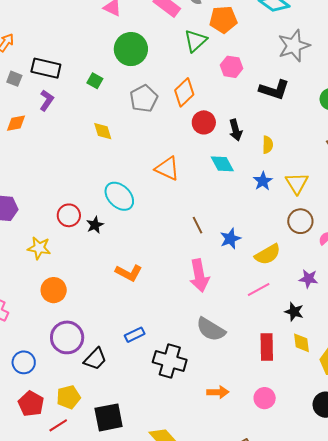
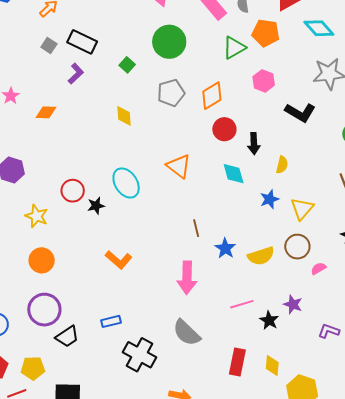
orange diamond: (16, 123) -> (46, 112), moved
blue star: (230, 239) -> (225, 248), turned -30
yellow semicircle: (268, 254) -> (261, 256), moved
black star: (294, 312) -> (269, 320), moved

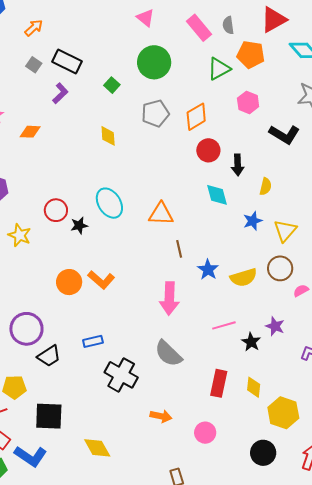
orange triangle: (179, 166) -> (161, 214), moved, turned -36
orange circle: (42, 260) -> (69, 282), moved

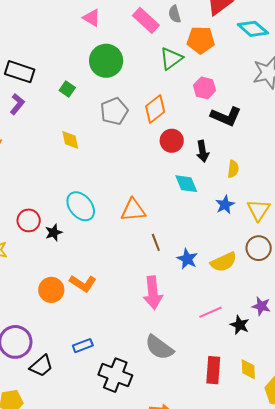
black L-shape: (284, 134) -> (226, 116), moved

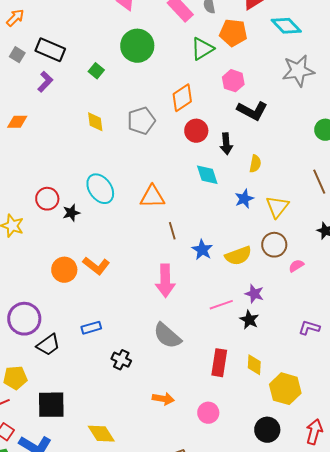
gray pentagon: (114, 111) -> (141, 121), moved
purple star: (261, 306) -> (254, 294), moved
black cross: (115, 375) -> (121, 360), size x0.6

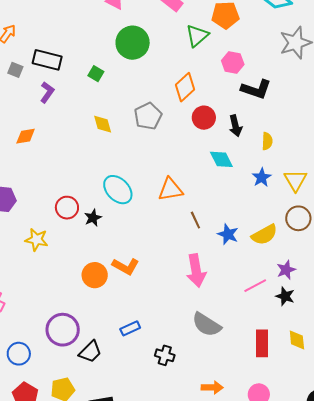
purple star: (254, 294) -> (286, 270), turned -30

